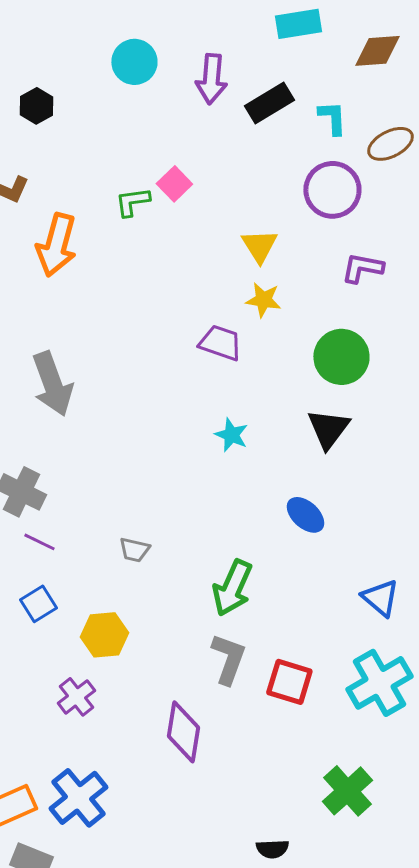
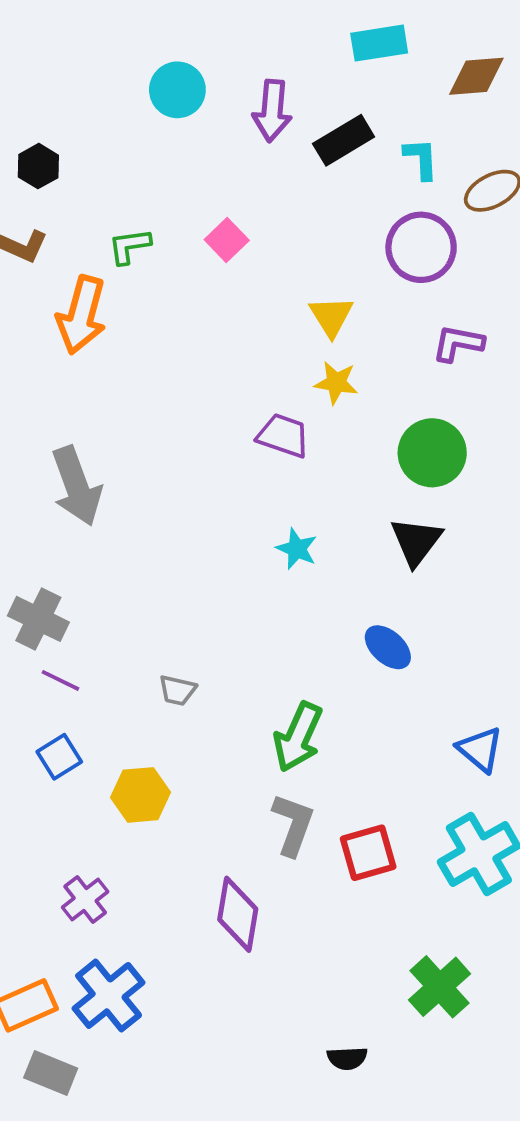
black hexagon: (36, 106) -> (38, 166), moved
green L-shape: (132, 202) -> (129, 246), moved
red square: (289, 682) -> (368, 853), turned -33
purple cross: (76, 697) -> (85, 899), moved

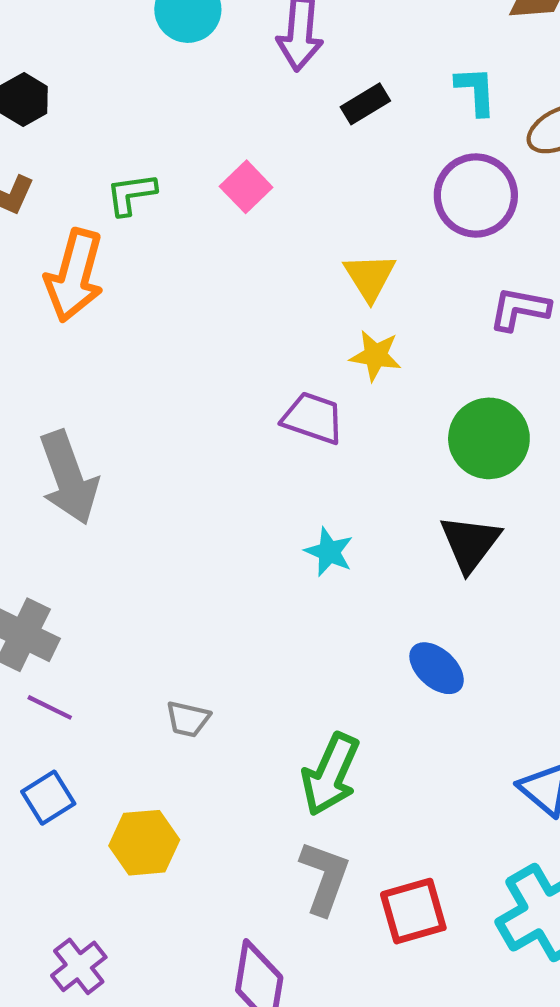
black rectangle: (344, 140) -> (365, 104), moved, size x0.7

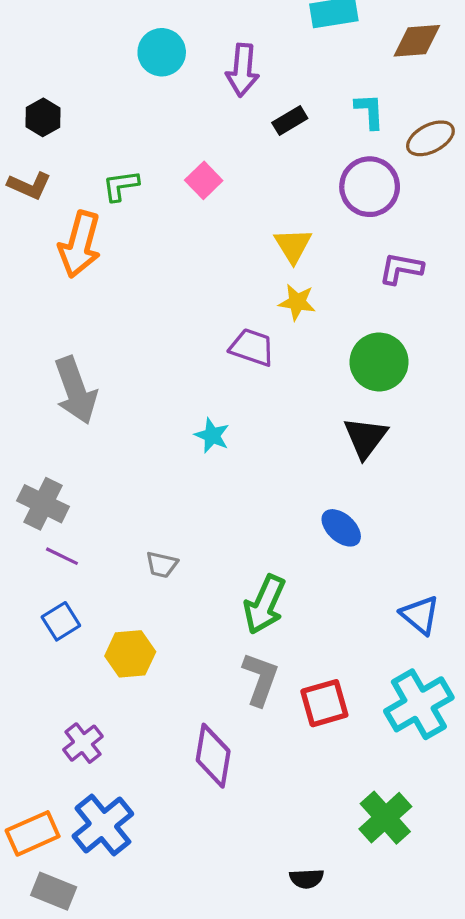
cyan star: (329, 552) -> (212, 435), moved

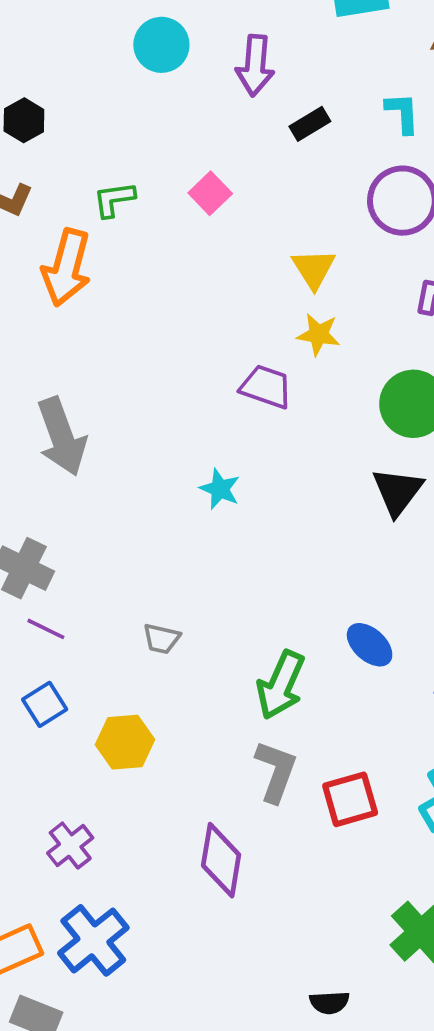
blue ellipse: (341, 528) -> (370, 645), moved

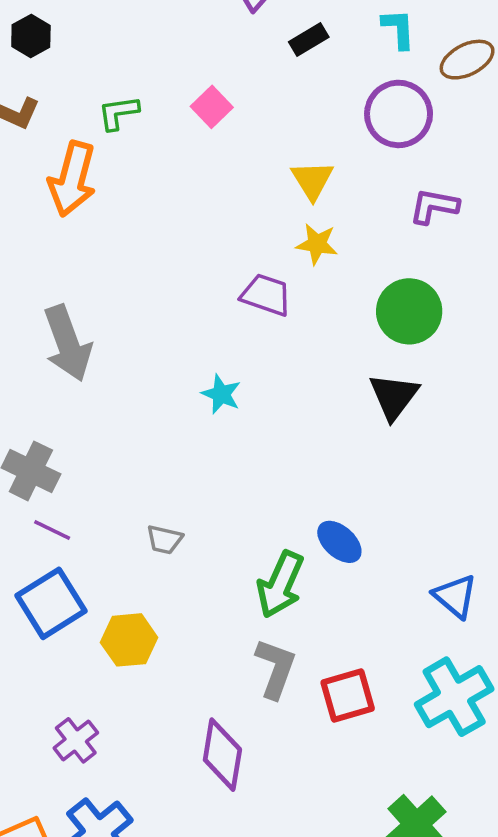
blue ellipse: (370, 645) -> (339, 542), moved
blue square: (45, 704) -> (51, 603), size x1.6

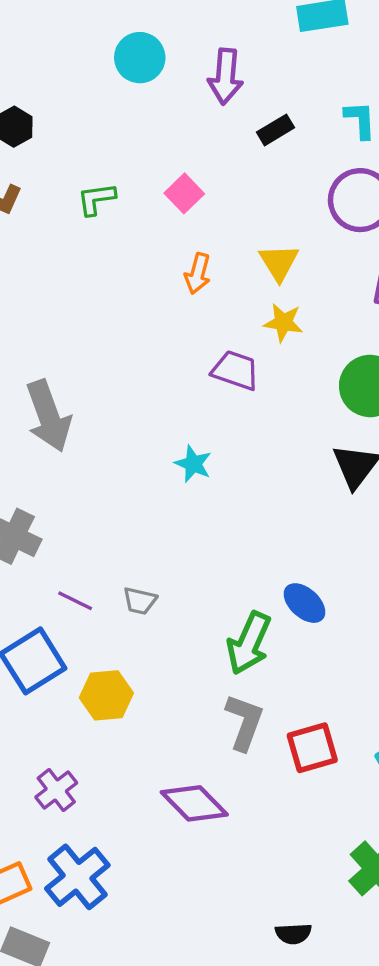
orange arrow: (72, 179) -> (198, 274), moved, size x0.6
purple line: (52, 530) -> (75, 601), moved
purple diamond: (222, 755) -> (194, 803), turned -54

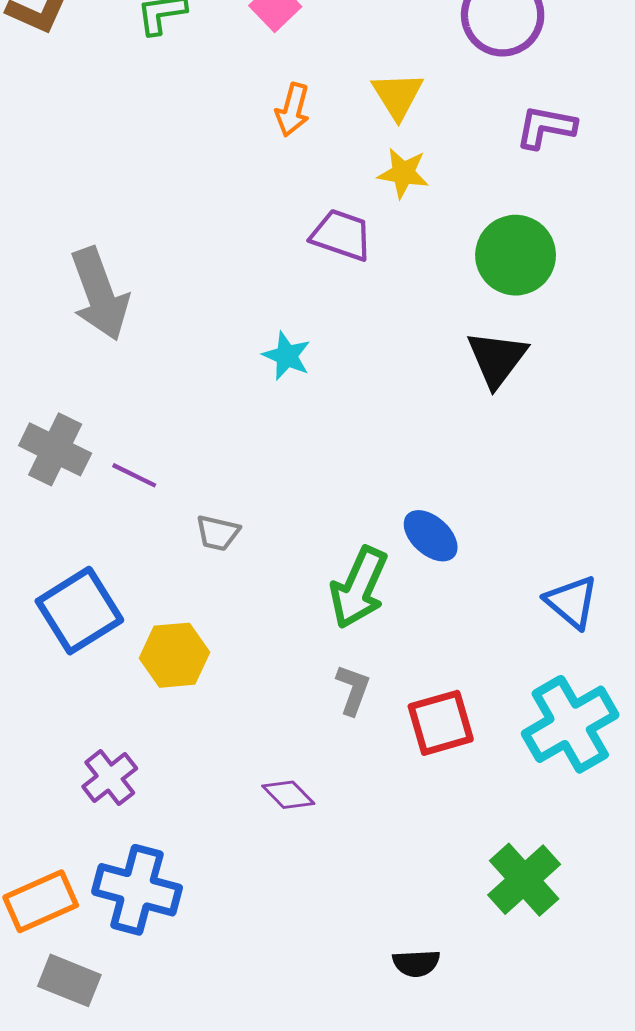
purple line: (75, 601) -> (134, 475), moved
gray L-shape: (244, 722) -> (353, 690), size x0.7
purple diamond: (194, 803) -> (288, 795), size x0.6
blue cross: (77, 877) -> (137, 890), turned -36

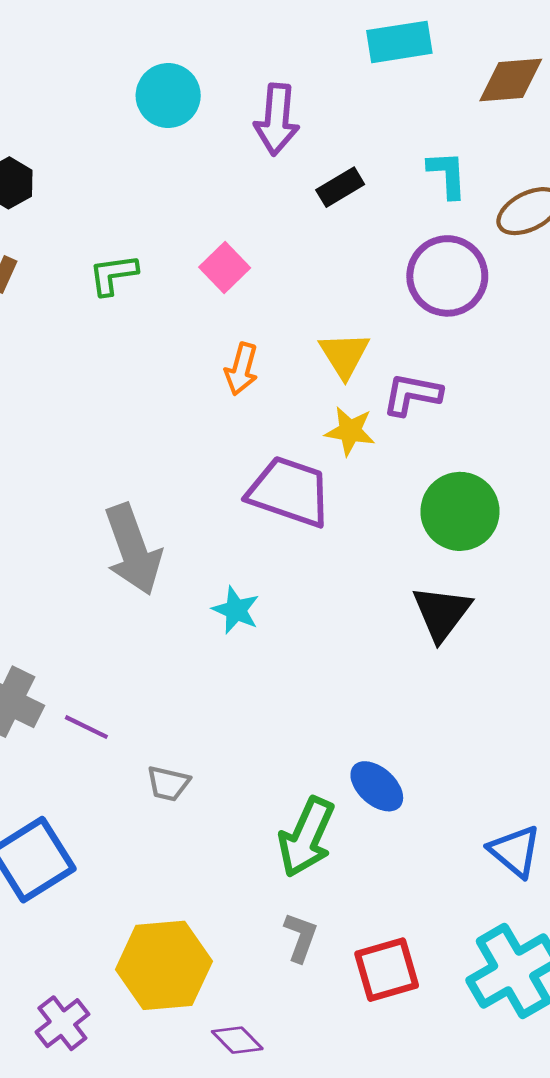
purple L-shape: (546, 127) -> (412, 394), moved
purple trapezoid: (341, 235) -> (289, 492), size x1.4
gray arrow: (100, 294) -> (133, 549), moved
yellow hexagon: (174, 655) -> (164, 965), moved, size x1.4

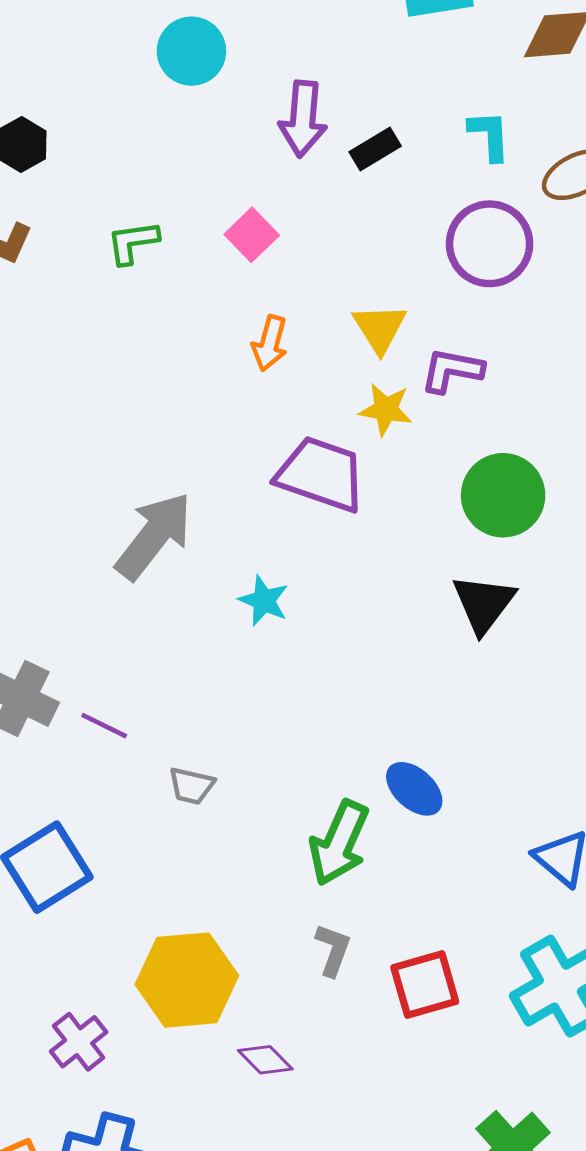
purple arrow: (277, 119) -> (303, 119), moved
gray arrow: (133, 549) -> (154, 536), turned -122

